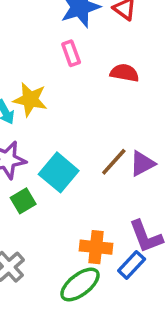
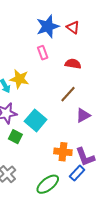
brown line: (114, 162) -> (68, 94), moved
green square: (23, 201) -> (15, 137), turned -32
orange cross: (96, 247) -> (63, 152), moved

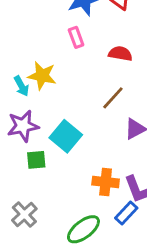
green square: (15, 137) -> (36, 160), turned -32

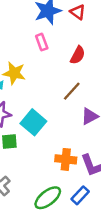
red semicircle: (120, 54) -> (78, 55), turned 108
blue rectangle: (126, 213) -> (80, 195), moved

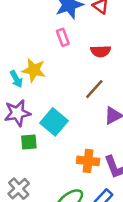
red semicircle: (78, 55) -> (101, 51), turned 60

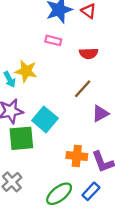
pink rectangle: (63, 37) -> (53, 40), turned -56
green square: (29, 142) -> (21, 138), size x1.6

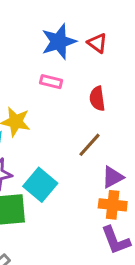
red semicircle: (89, 53) -> (97, 99), turned 84
orange cross: (77, 156) -> (113, 205), moved

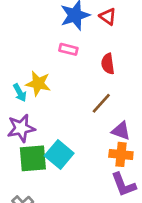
purple triangle: (113, 177) -> (121, 131), turned 48
cyan square: (40, 185) -> (59, 154), moved

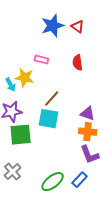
pink rectangle: (68, 49) -> (42, 60), moved
brown line: (101, 103) -> (52, 99), moved
cyan square: (59, 154) -> (49, 119), moved, turned -30

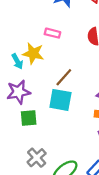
green square: (21, 135) -> (29, 118), size x0.7
gray cross: (13, 172) -> (37, 158), moved

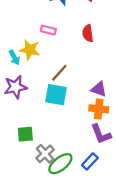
green square: (29, 118) -> (25, 134), moved
gray cross: (37, 158) -> (45, 154), moved

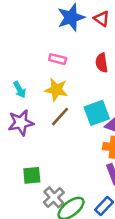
yellow star: (30, 50) -> (56, 90), moved
brown line: (59, 73) -> (60, 117), moved
cyan square: (56, 95) -> (97, 113), moved, turned -30

